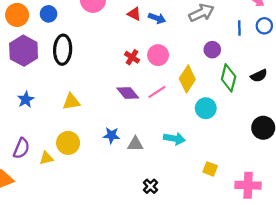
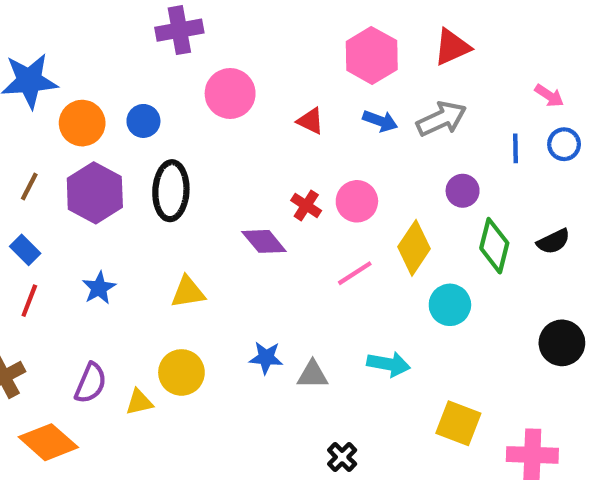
blue arrow: (157, 18) -> (380, 121), moved
purple diamond: (128, 93) -> (264, 241), moved
yellow square: (210, 169) -> (458, 423), size x1.5

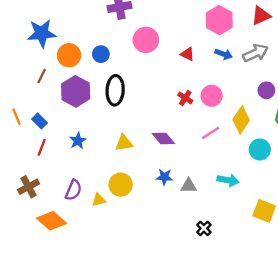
brown line: (29, 186) -> (42, 76), moved
purple diamond: (264, 241) -> (163, 139), moved

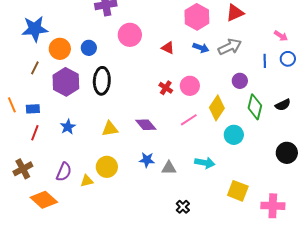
blue rectangle: (39, 121) -> (33, 109), turned -48

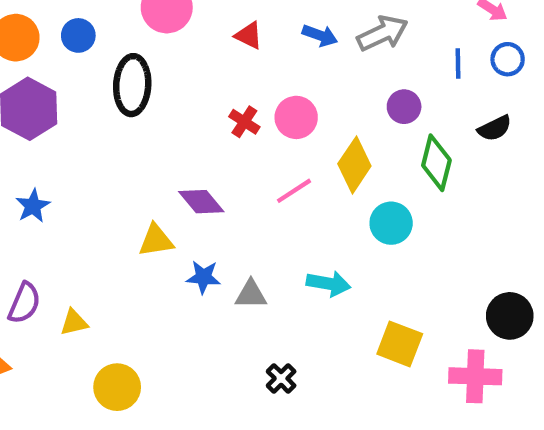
black ellipse: (102, 81) -> (132, 85), moved
black semicircle: (283, 105) -> (495, 128), moved
yellow triangle: (110, 129) -> (156, 240), moved
black circle: (287, 153) -> (510, 316), moved
yellow circle: (107, 167) -> (117, 387), moved

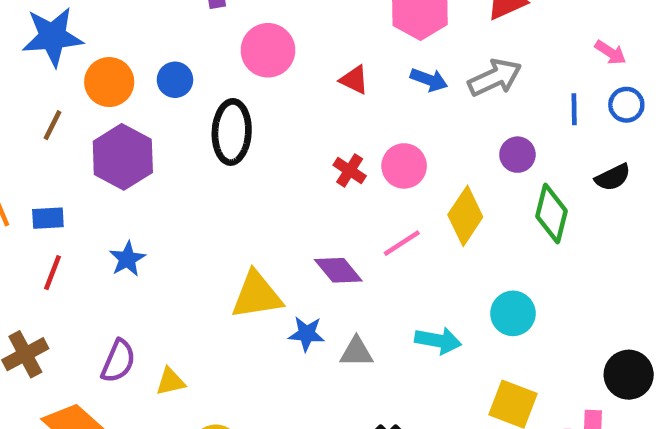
purple diamond: (201, 202) -> (338, 270), moved
cyan circle: (391, 223) -> (513, 313), moved
yellow triangle: (156, 240) -> (257, 295), size x1.4

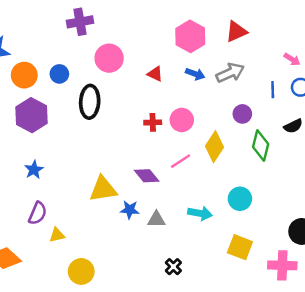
red cross: (350, 170) -> (153, 122), turned -35
purple semicircle: (118, 361) -> (38, 213), moved

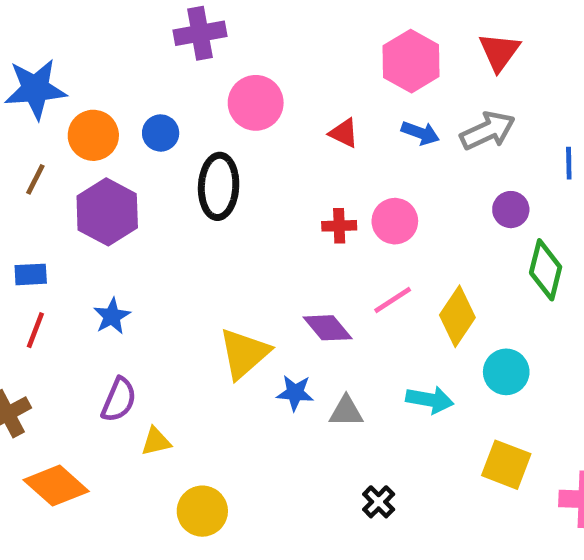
red triangle: (236, 32) -> (499, 52), turned -30
yellow diamond: (214, 147) -> (457, 316), moved
yellow triangle: (103, 189) -> (244, 353), turned -32

